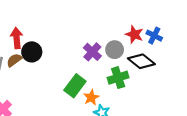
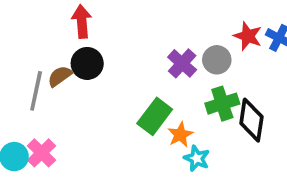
red arrow: (17, 38) -> (82, 21), moved
black diamond: (141, 61) -> (251, 120), moved, turned 60

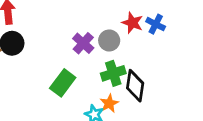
orange star: (180, 135) -> (109, 103), moved

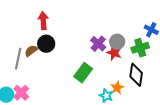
red star: (132, 23) -> (114, 53), moved
green cross: (113, 73) -> (140, 48), moved

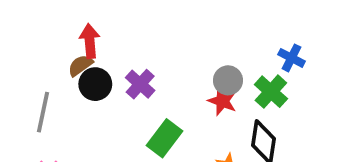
purple cross: (98, 44) -> (140, 84), moved
green cross: (140, 48) -> (271, 92), turned -30
brown semicircle: (31, 51) -> (80, 65), moved

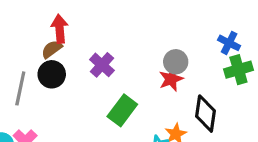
black circle: (95, 84) -> (52, 74), moved
green cross: (271, 92) -> (238, 70), moved, turned 32
red star: (222, 101) -> (171, 79), turned 30

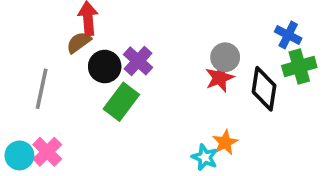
black circle: (52, 74) -> (105, 67), moved
green rectangle: (122, 110) -> (121, 102), moved
black diamond: (206, 114) -> (264, 89), moved

